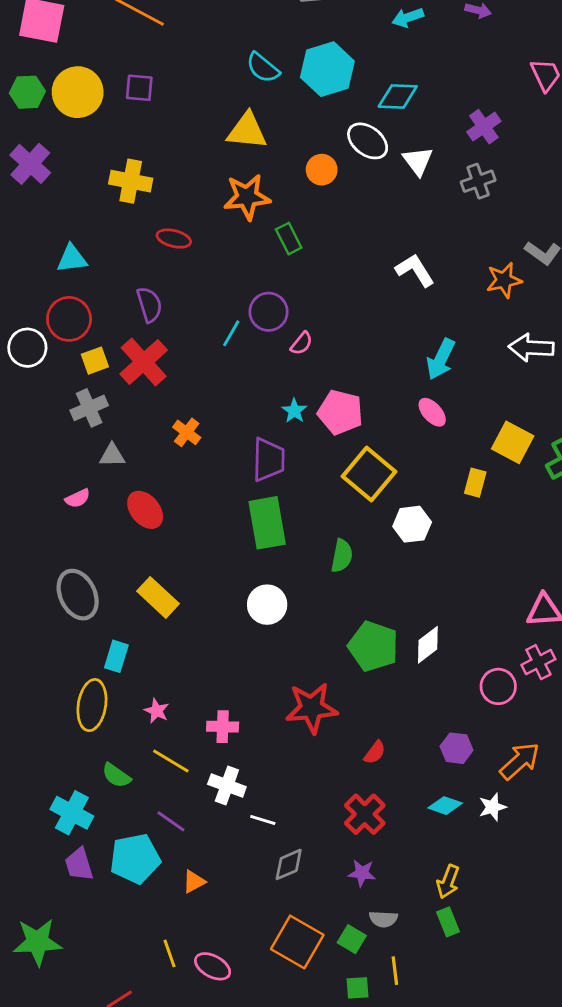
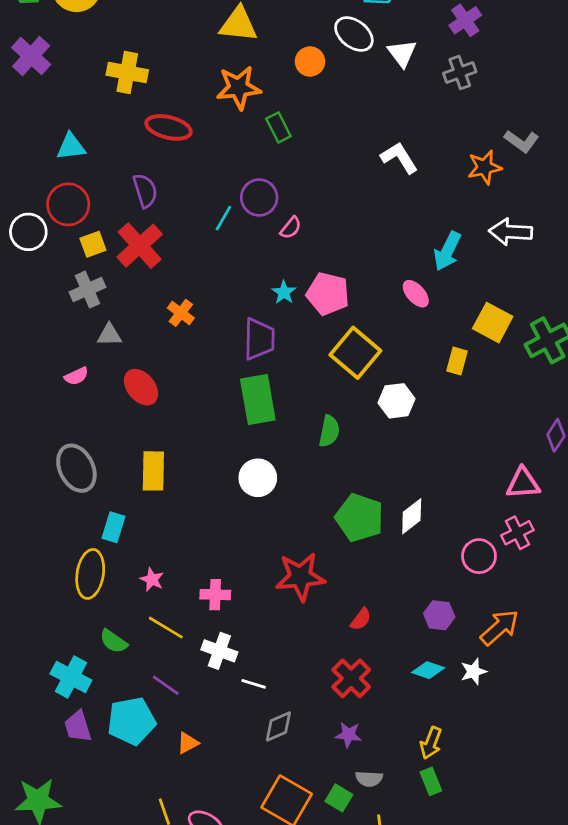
red ellipse: (174, 239) -> (168, 127), size x1.4
cyan arrow: (441, 359) -> (447, 251), moved
yellow rectangle: (158, 597) -> (153, 471), turned 48

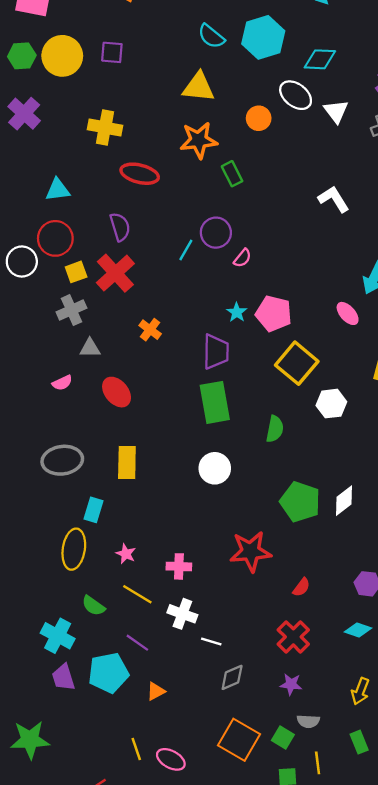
gray ellipse: (76, 468) -> (62, 460), turned -72
green rectangle: (431, 781) -> (359, 742), moved

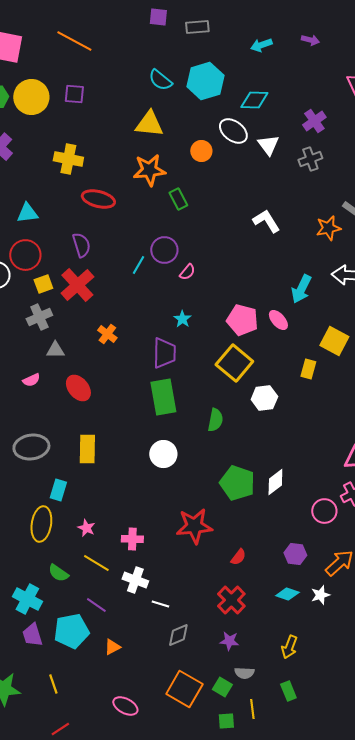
pink pentagon: (274, 313) -> (242, 320), moved
yellow line: (136, 749) -> (53, 684), moved

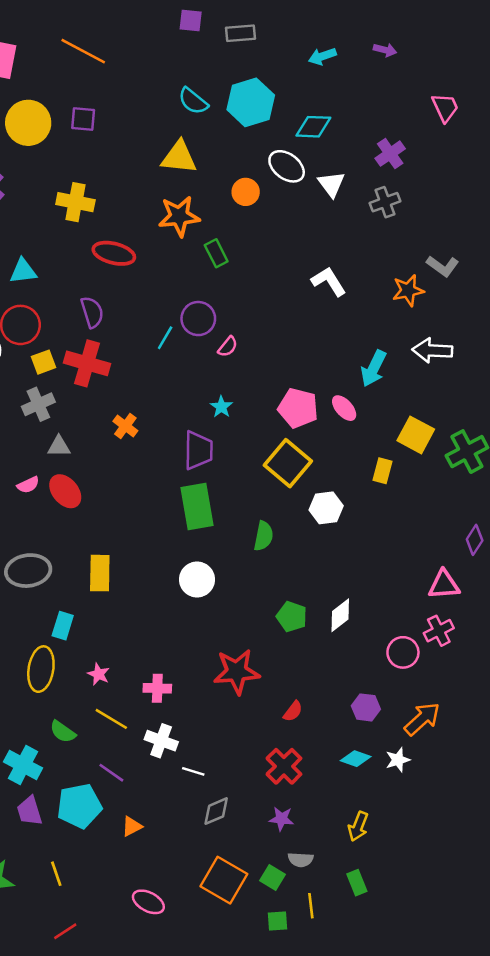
red cross: (77, 285) -> (87, 363), turned -32
red ellipse: (78, 388) -> (65, 491), moved
green pentagon: (237, 483) -> (292, 617), size x0.7

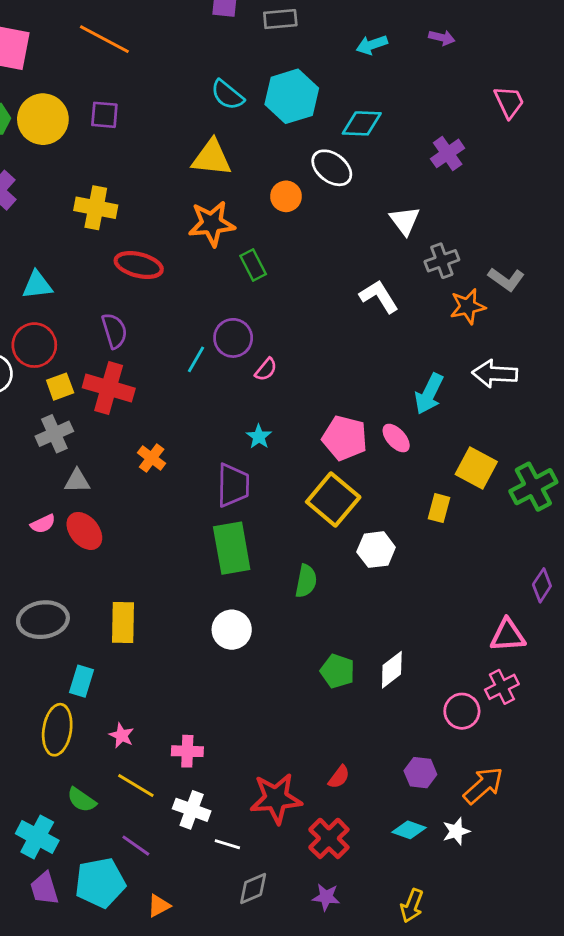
white triangle: (331, 184) -> (405, 221), moved
gray cross: (385, 202) -> (442, 261), moved
red star: (237, 672) -> (276, 798), moved

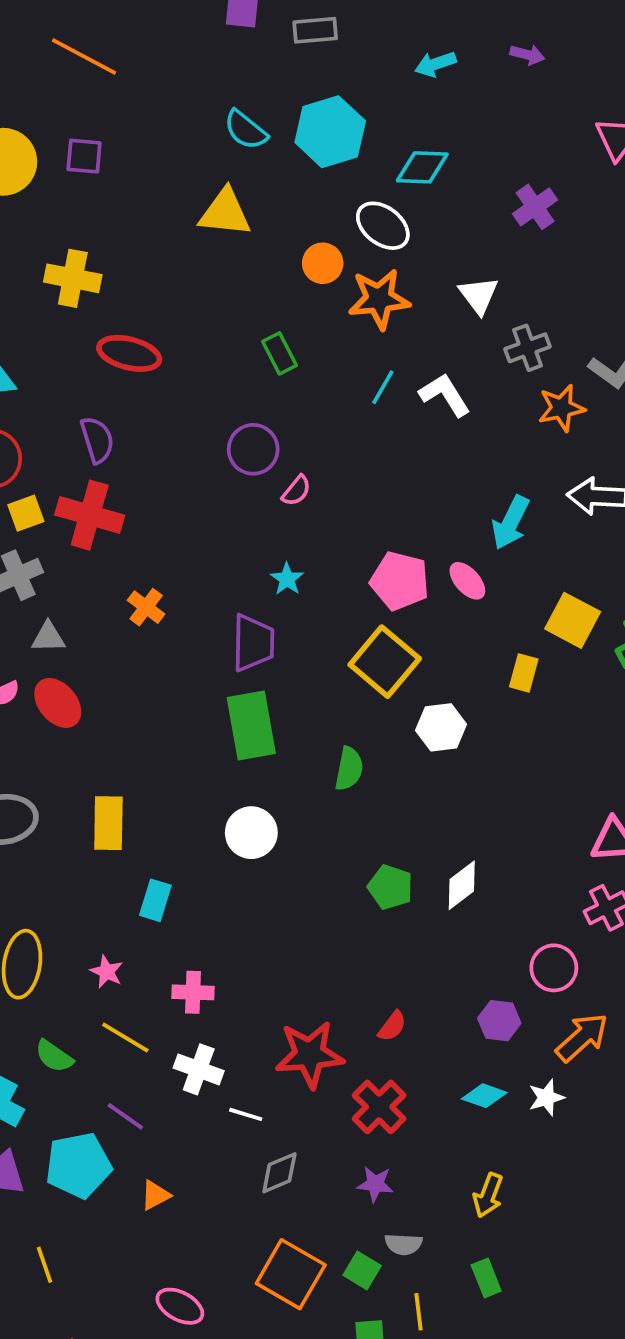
orange star: (212, 224) -> (379, 299), moved
cyan line: (196, 359) -> (383, 387), moved
cyan rectangle: (82, 681) -> (155, 900), moved
pink circle: (462, 711) -> (554, 968), moved

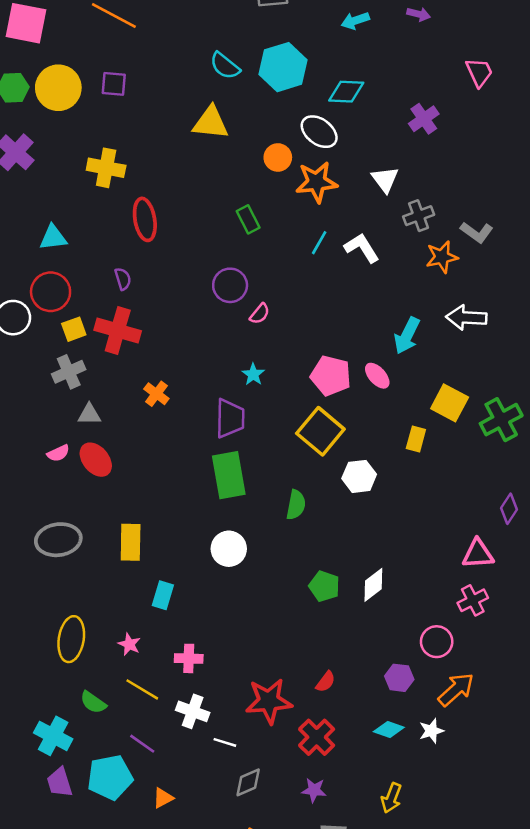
red ellipse: (129, 353) -> (145, 219), turned 66
purple semicircle: (97, 440) -> (123, 279), size x0.7

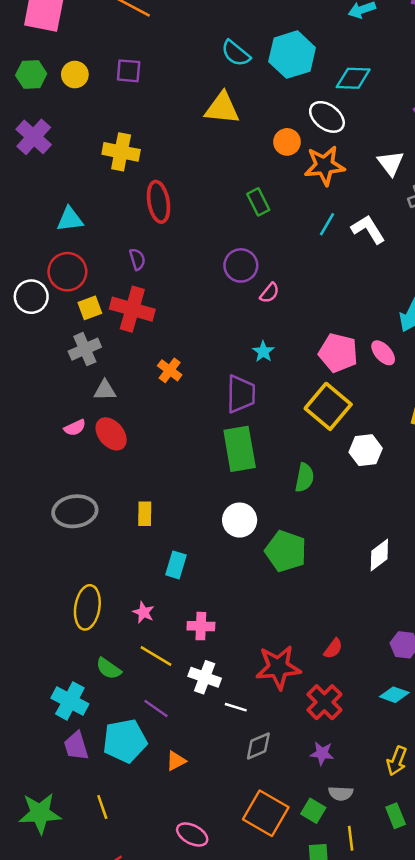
yellow circle: (58, 88) -> (75, 75), size x0.6
yellow rectangle: (131, 542) -> (145, 514), size x0.7
green pentagon: (324, 586) -> (286, 551), moved, size x1.4

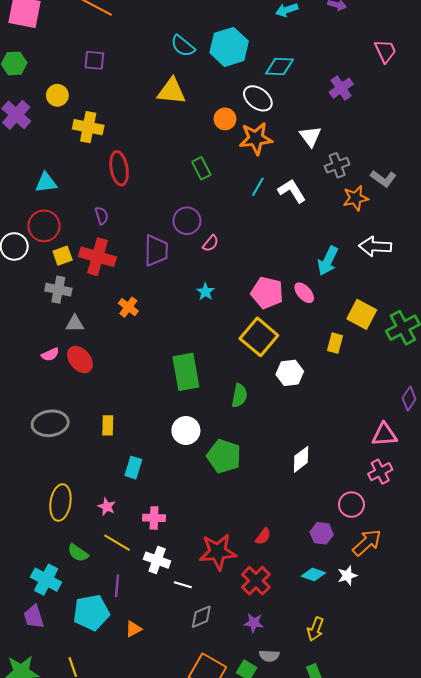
yellow circle: (75, 75) -> (57, 95), moved
gray cross: (85, 349) -> (58, 290), turned 35
purple trapezoid: (241, 394) -> (156, 251), moved
purple line: (156, 708) -> (117, 586), turned 60
purple trapezoid: (76, 746) -> (34, 617), moved

